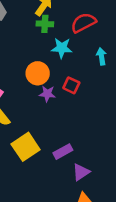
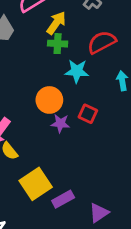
purple rectangle: (63, 152) -> (63, 199), moved

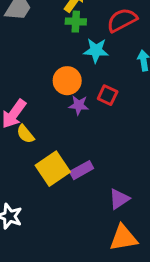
purple rectangle: (63, 199) -> (82, 170), moved

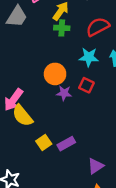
cyan star: (96, 50) -> (89, 57), moved
yellow semicircle: (25, 134) -> (22, 116), size x1.5
yellow square: (53, 169) -> (44, 143), size x0.6

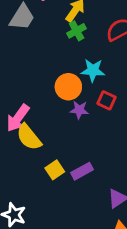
green cross: (62, 28) -> (77, 31), turned -32
cyan star: (89, 57) -> (93, 70), moved

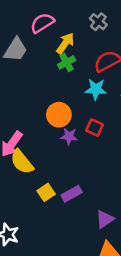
cyan star: (93, 70) -> (96, 89), moved

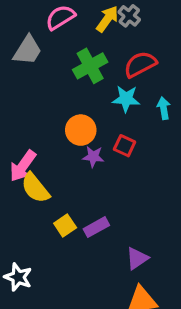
yellow arrow: (65, 43) -> (107, 19), moved
green cross: (67, 62) -> (90, 66), size x1.5

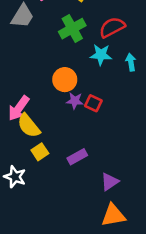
red square: (125, 146) -> (93, 103), moved
yellow square: (65, 226) -> (40, 152), moved
white star: (18, 277) -> (15, 177), moved

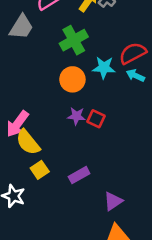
red semicircle: (112, 27) -> (133, 53), moved
cyan arrow: (131, 62) -> (135, 75), turned -56
orange circle: (65, 80) -> (72, 79), moved

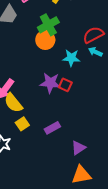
cyan star: (104, 68) -> (71, 58), moved
orange circle: (72, 79) -> (45, 40), moved
purple star: (76, 116) -> (50, 83), size x1.5

